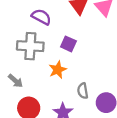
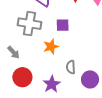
purple square: (68, 44) -> (63, 25), turned -32

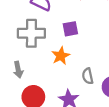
gray arrow: (13, 52) -> (18, 70), turned 40

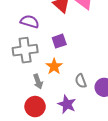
gray arrow: (18, 70) -> (38, 82), moved

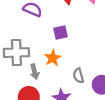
gray cross: (25, 50) -> (16, 53), moved

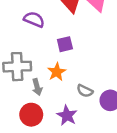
gray semicircle: (78, 76) -> (85, 91), turned -48

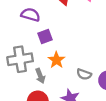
purple square: (65, 44) -> (45, 37), moved

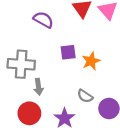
purple square: (45, 37) -> (68, 52), moved
orange star: (56, 60) -> (91, 61), moved

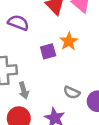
orange star: (91, 61) -> (69, 41), moved

